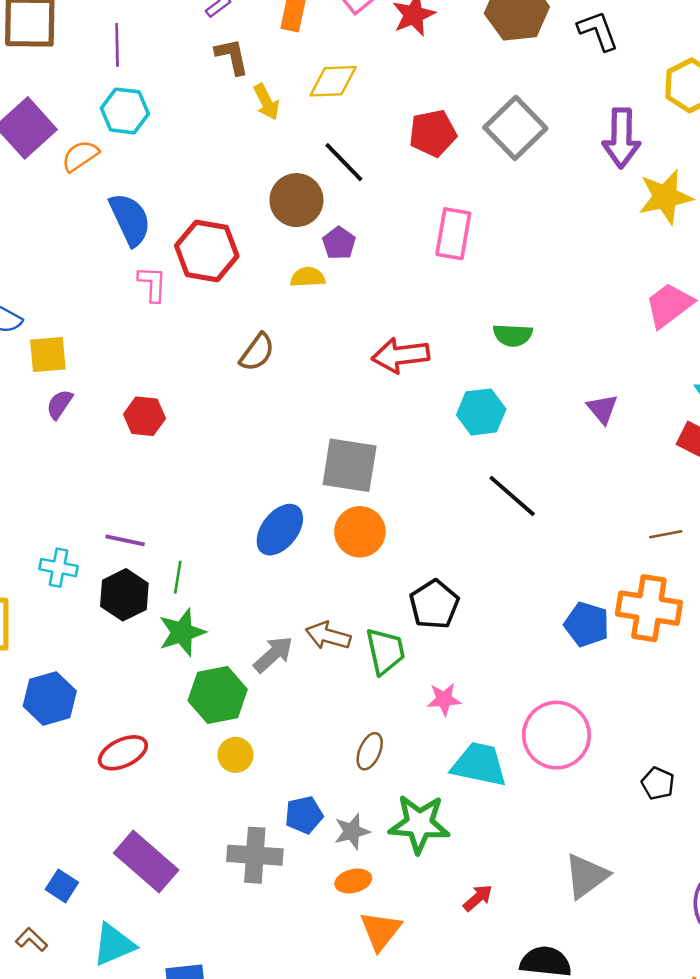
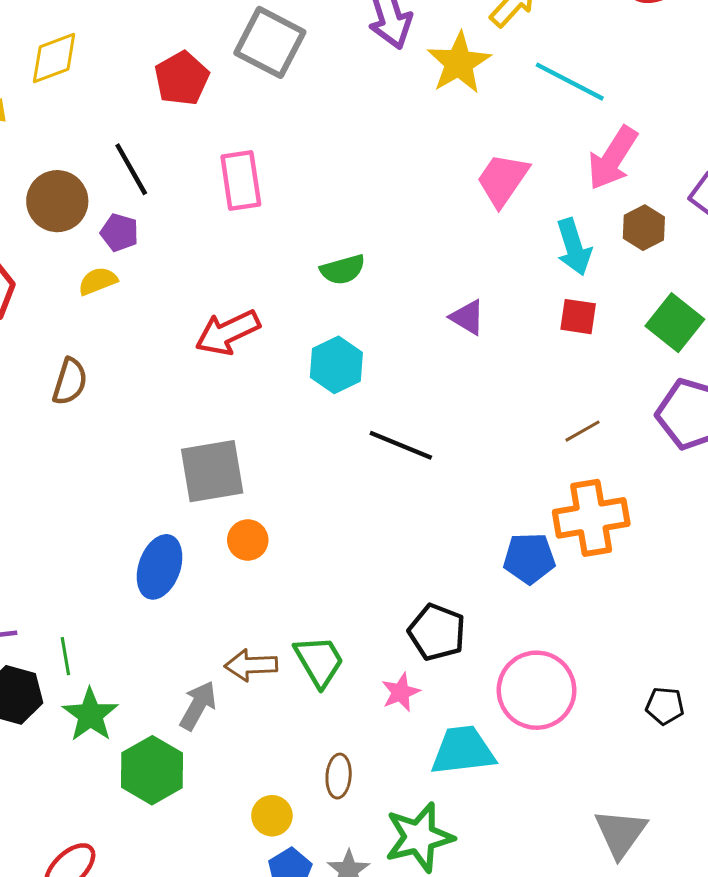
black line: (344, 162) -> (131, 169), moved, turned 33
orange circle: (360, 532) -> (248, 540), size x0.7
black pentagon: (434, 604) -> (437, 632), moved
yellow circle: (235, 755) -> (272, 816), moved

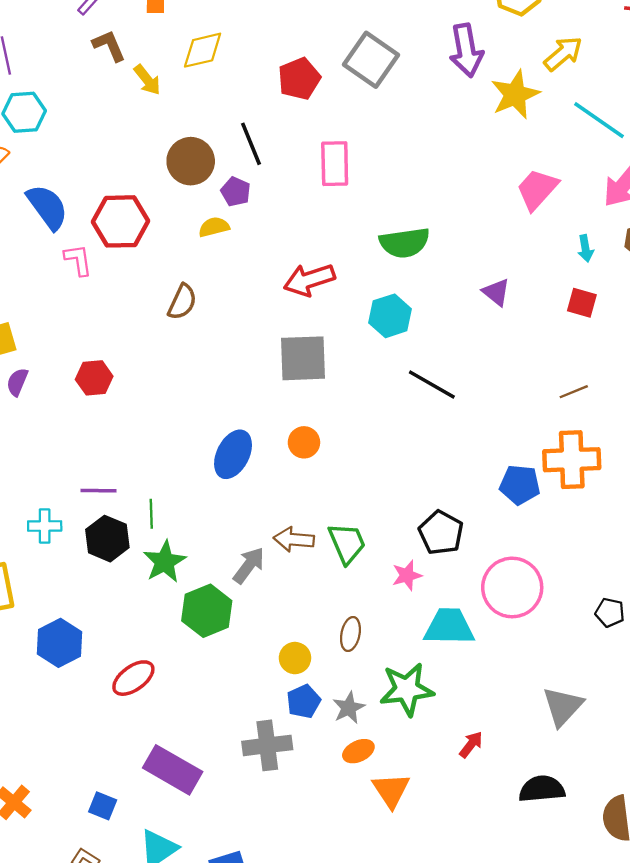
cyan arrow: (574, 247) -> (586, 248), size x0.6
green semicircle: (343, 270) -> (405, 243), size x1.4
gray square: (212, 471) -> (303, 358), moved

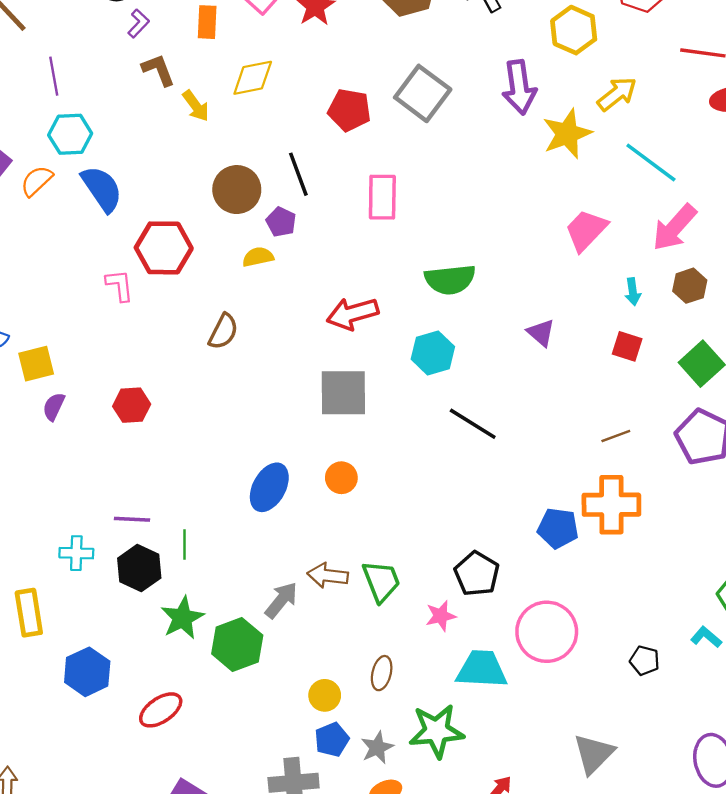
red pentagon: (299, 79) -> (349, 110), turned 30
blue semicircle: (47, 207) -> (102, 189), moved
green star: (165, 562) -> (182, 618), moved

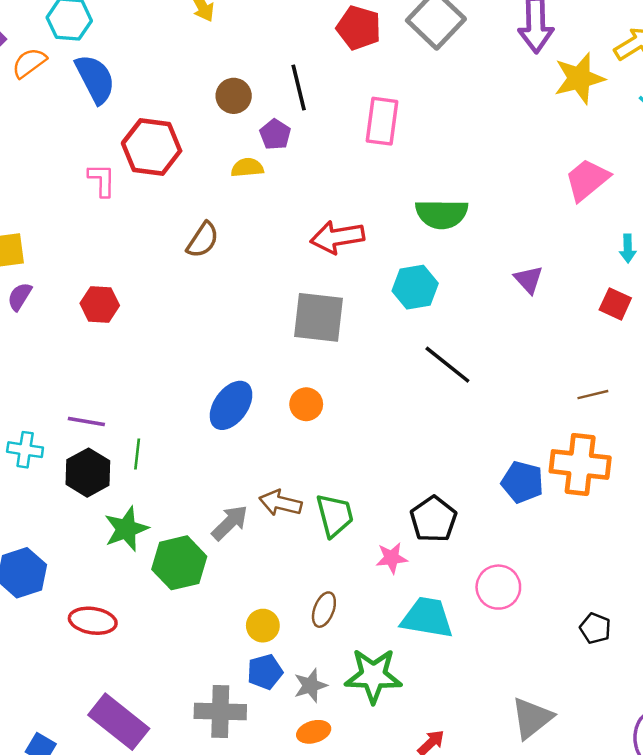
brown circle: (237, 190) -> (234, 96), size x0.7
pink circle: (547, 632) -> (498, 587), size x0.7
red ellipse: (161, 710) -> (93, 621), turned 36

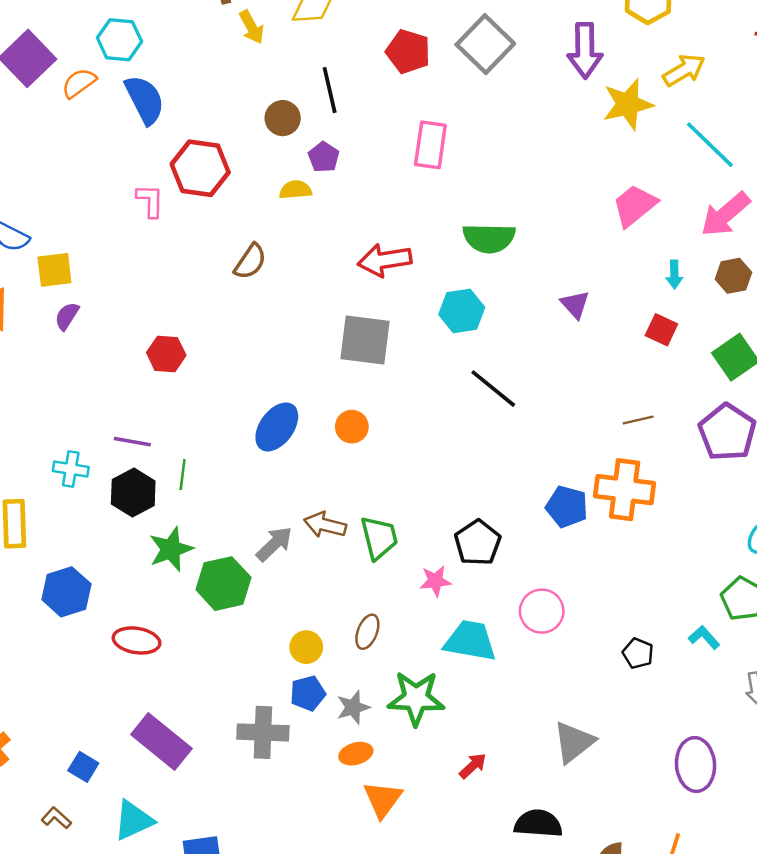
black line: (299, 88) -> (330, 90), moved
red hexagon: (100, 304) -> (166, 354), moved

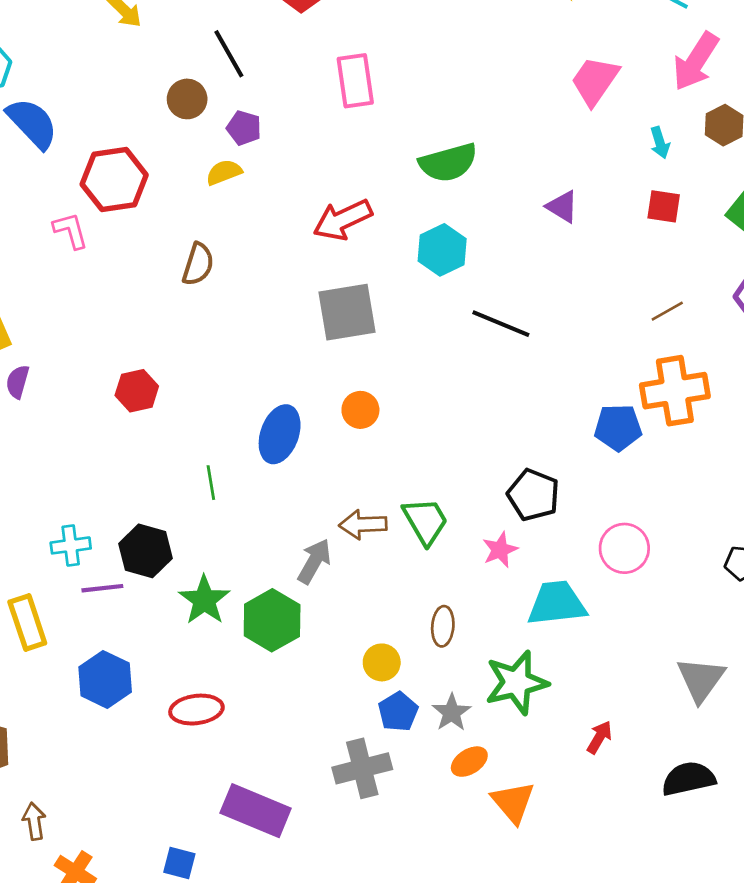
purple line: (132, 442) -> (102, 588), moved
green line: (183, 474) -> (211, 483), moved

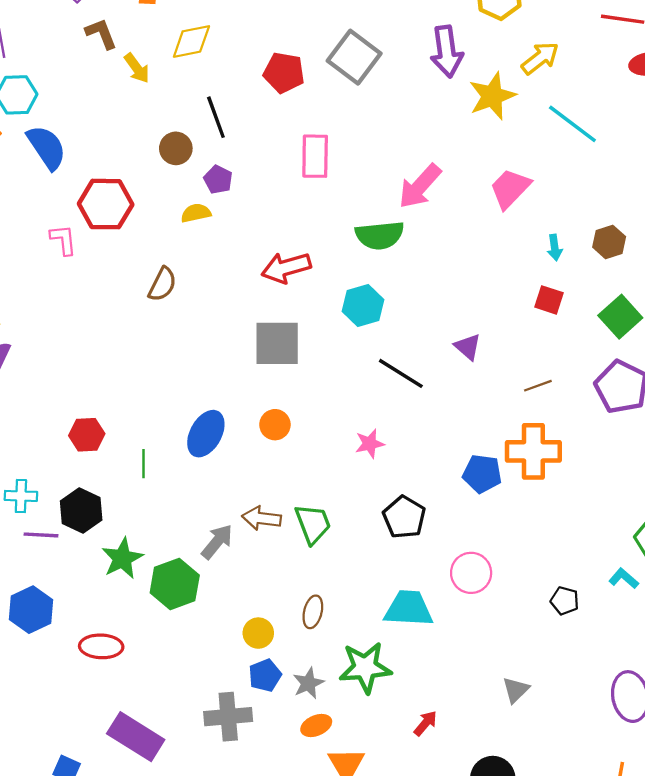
pink arrow: (696, 61) -> (420, 186), moved
purple triangle: (562, 207) -> (468, 347), moved
red hexagon: (137, 391) -> (87, 435), moved
pink star: (500, 550) -> (370, 444), moved
gray triangle: (701, 679) -> (516, 690), size x0.7

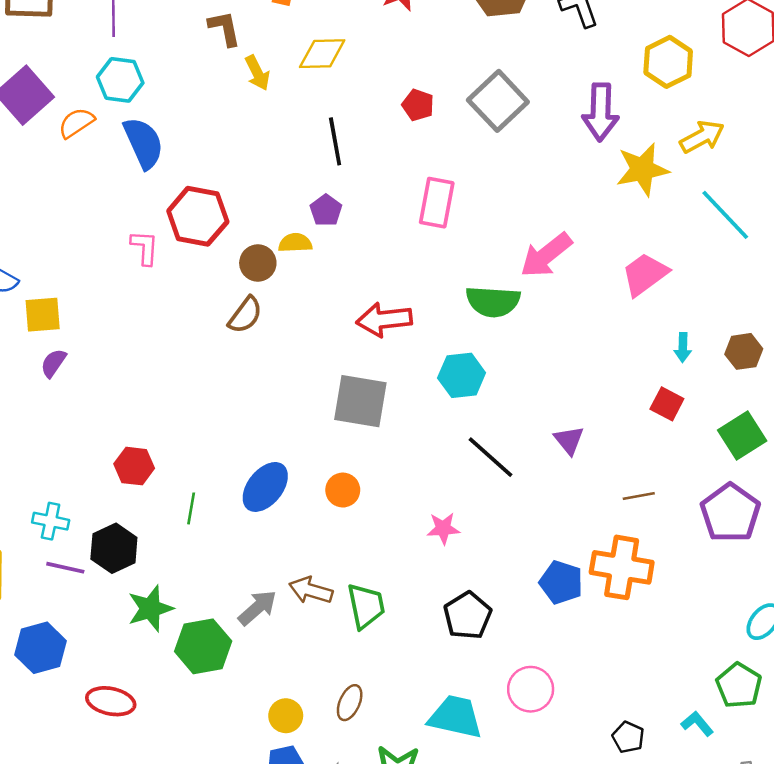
red pentagon: (284, 73) -> (418, 105), size x0.7
brown circle: (176, 148) -> (258, 263), moved

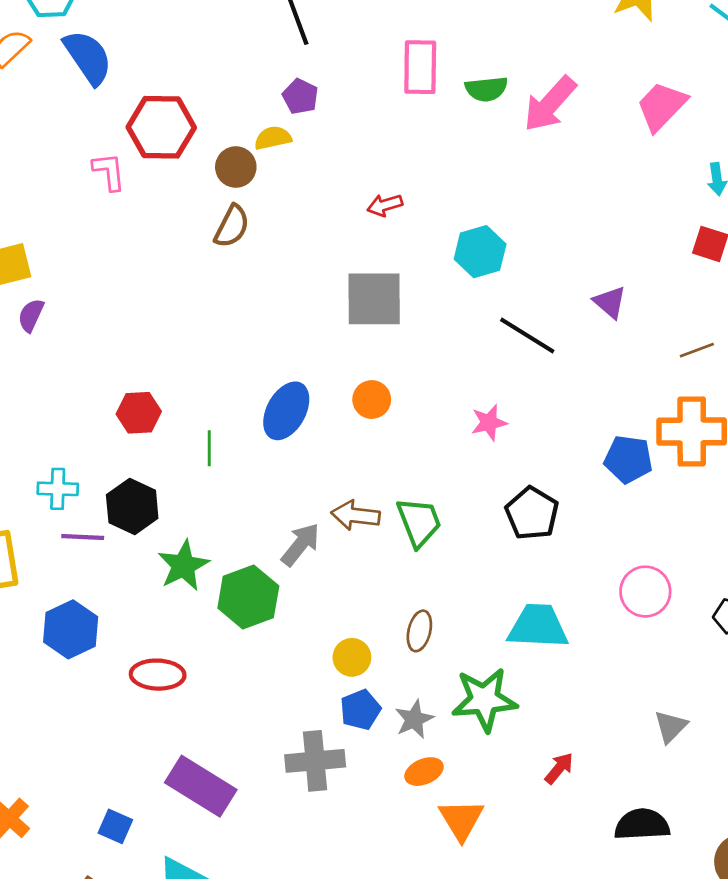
green semicircle: (493, 301) -> (486, 89), moved, size x0.7
red arrow: (384, 320) -> (385, 205), size x0.6
pink circle: (531, 689) -> (645, 592), moved

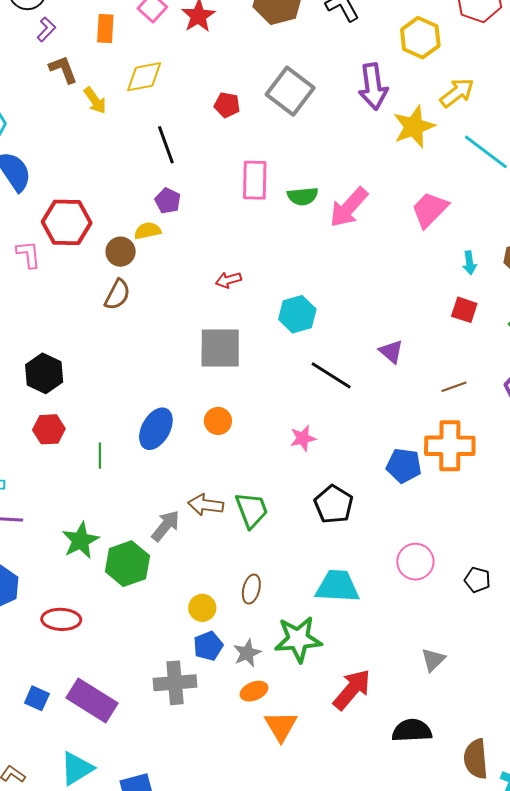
black hexagon: (132, 506) -> (44, 373), moved
red arrow: (559, 768) -> (352, 689), size x1.8
blue square: (115, 826) -> (37, 698), moved

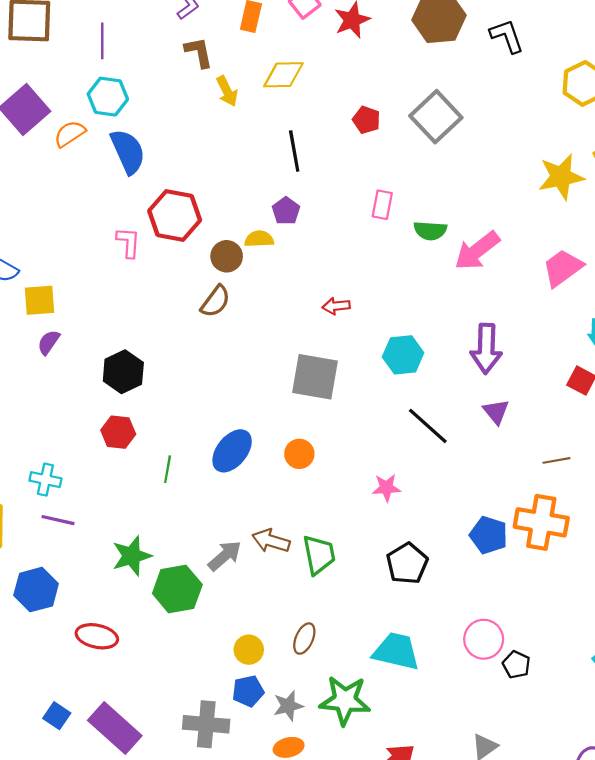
purple arrow: (373, 86) -> (486, 349), moved
pink rectangle: (255, 180) -> (382, 205), size x0.7
black pentagon: (477, 580) -> (516, 665), moved

